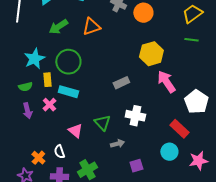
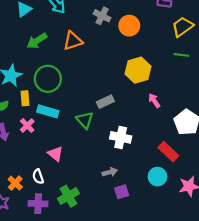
pink arrow: (166, 82) -> (154, 101), size x0.6
green triangle: (102, 123) -> (85, 120), moved
gray arrow: (117, 144) -> (110, 172), moved

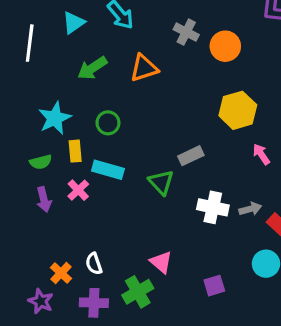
green circle: (48, 79) -> (108, 123), size x0.6
pink triangle: (55, 154) -> (161, 262), moved
gray arrow: (110, 172) -> (250, 209), moved

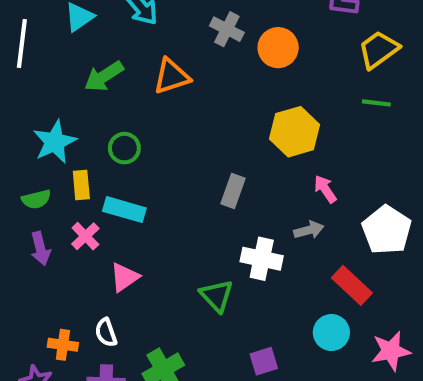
gray rectangle: (191, 156) -> (233, 191), turned -45
green triangle: (161, 182) -> (217, 296), moved
gray arrow: (250, 209) -> (309, 230), moved
pink triangle: (161, 262) -> (124, 277), moved, turned 45
orange cross: (61, 273) -> (63, 345), turned -35

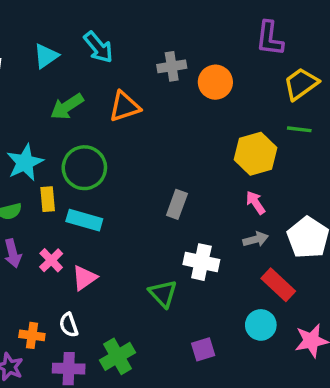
gray cross: (227, 29) -> (172, 66), turned -36
yellow hexagon: (294, 132) -> (256, 154), moved
green circle: (124, 148) -> (84, 168), size x1.6
gray arrow: (309, 230) -> (256, 239), moved
pink cross: (85, 236) -> (51, 260), moved

